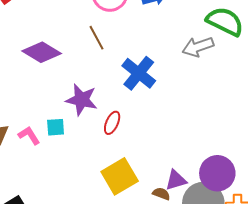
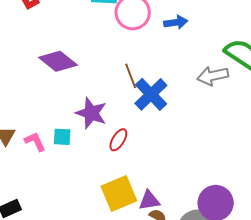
brown line: (96, 38) -> (131, 76), moved
purple triangle: (176, 180) -> (149, 200), moved

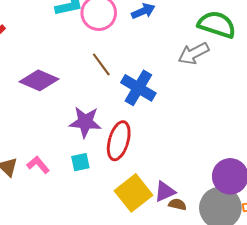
brown line: (131, 76) -> (101, 64), moved
cyan square: (62, 137) -> (80, 162), moved
red ellipse: (118, 140) -> (119, 141), size x1.6

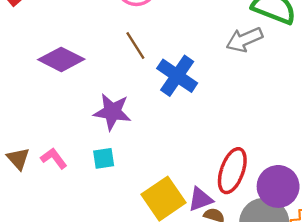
red ellipse: (119, 141) -> (232, 171), moved

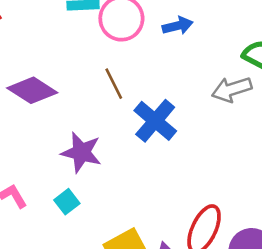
cyan square: (104, 158) -> (67, 202), turned -35

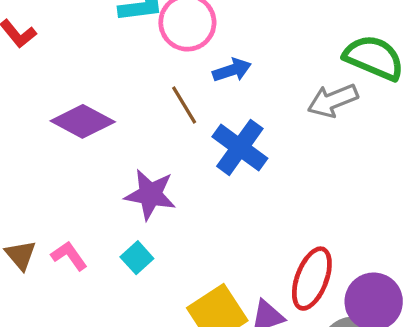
blue arrow: (178, 26) -> (232, 70), moved

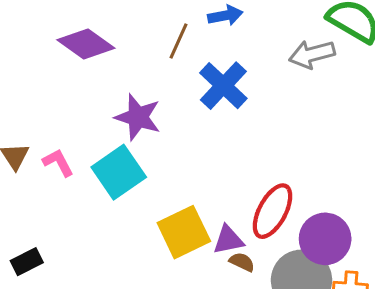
brown line: (184, 105) -> (179, 41), turned 48
cyan square: (137, 258) -> (119, 172), size x1.8

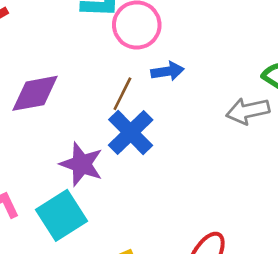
purple diamond: (86, 44) -> (35, 93), turned -48
blue cross: (223, 86) -> (131, 132), moved

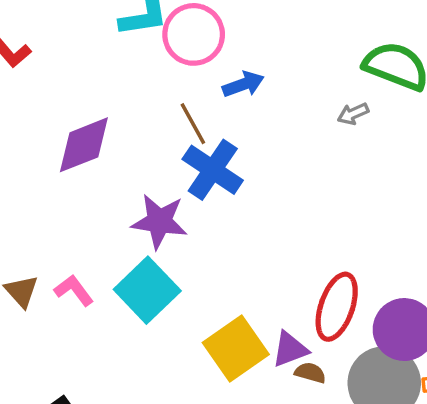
brown line: (122, 94) -> (193, 124), turned -44
gray arrow: (248, 111) -> (353, 114), size x0.6

